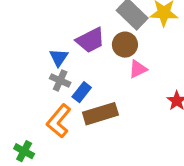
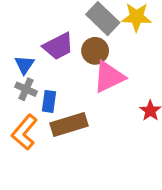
pink triangle: (138, 69) -> (109, 77), size x1.6
blue rectangle: (82, 92) -> (49, 101), turned -30

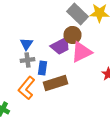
purple trapezoid: (58, 46) -> (60, 46), moved
gray cross: (26, 89) -> (28, 60), turned -32

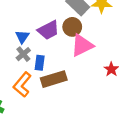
purple trapezoid: (60, 46) -> (48, 30), moved
gray cross: (28, 60) -> (23, 54), turned -32

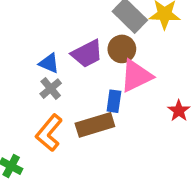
blue triangle: (22, 37) -> (49, 63), turned -40
blue rectangle: (40, 63) -> (114, 101), moved

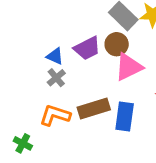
blue rectangle: (114, 101) -> (125, 117), moved, size x1.5
orange L-shape: (49, 133) -> (55, 115), turned 68

